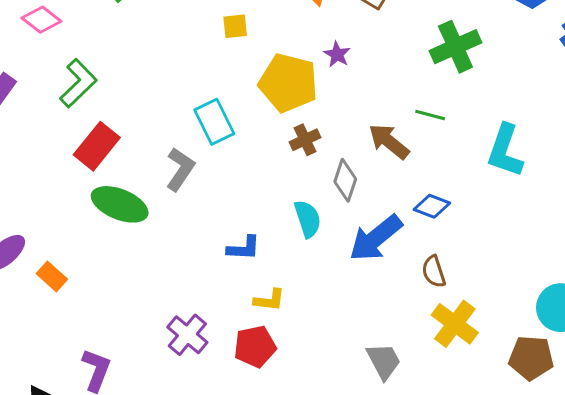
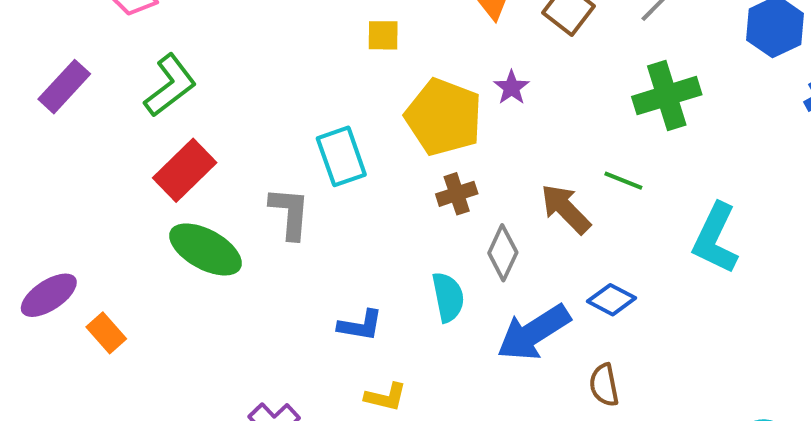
gray L-shape: (180, 169) -> (290, 213), turned -36

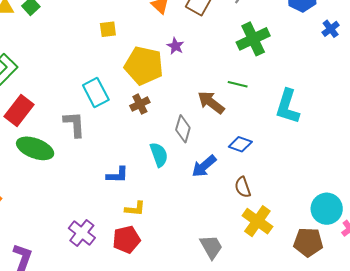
brown cross: (457, 194) -> (140, 104), moved
blue arrow: (534, 333) -> (204, 166), size x0.7

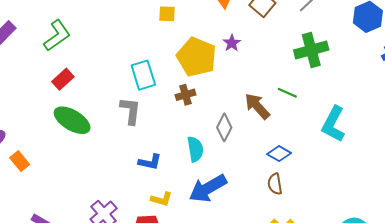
red rectangle: (19, 111) -> (63, 79), size x0.7
gray L-shape: (74, 124) -> (130, 111), moved
blue arrow: (204, 166) -> (208, 188), moved, size x1.4
brown semicircle: (243, 187) -> (275, 184), moved

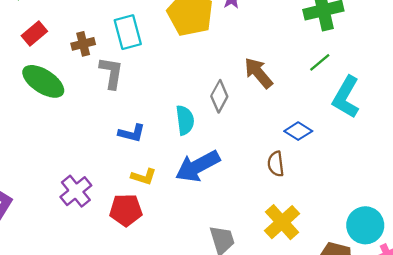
green line: (287, 93) -> (320, 62), moved, turned -66
brown cross: (185, 95) -> (83, 44), moved
blue diamond: (279, 154) -> (298, 131), moved

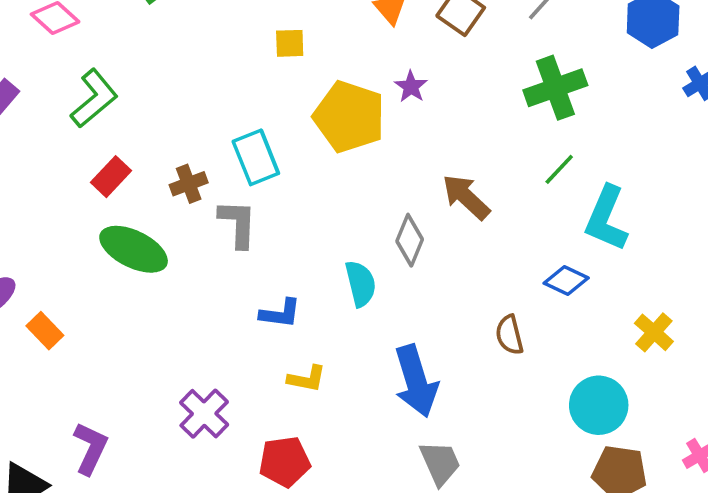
blue diamond: (298, 131) -> (566, 281), moved
blue arrow: (198, 166) -> (416, 381), moved, turned -72
red pentagon: (126, 210) -> (285, 462), moved
yellow cross: (282, 222) -> (654, 332), moved, size x0.7
cyan circle: (365, 225) -> (599, 405), moved

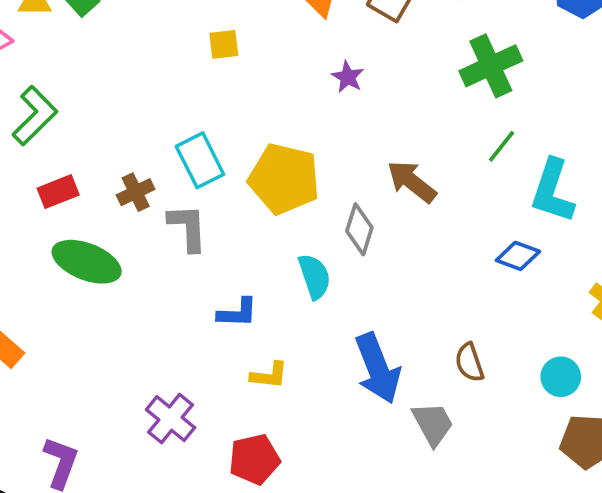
yellow pentagon: (349, 117) -> (284, 179), moved
red rectangle: (111, 177) -> (58, 192), turned 30
brown semicircle: (509, 335) -> (469, 362), moved
cyan circle: (599, 405) -> (561, 377), size x0.7
gray trapezoid: (440, 463) -> (433, 424), moved

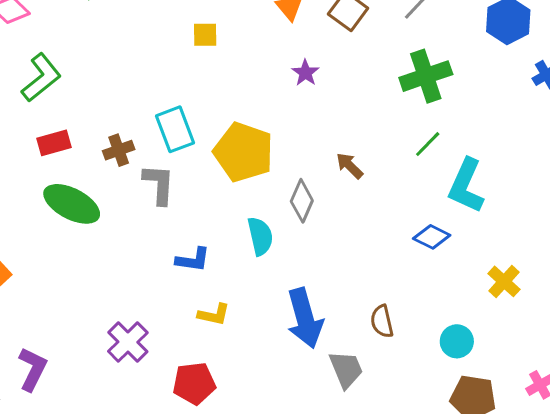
brown arrow: (412, 182) -> (350, 166), size x0.7

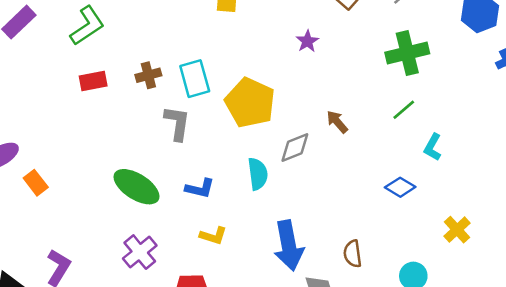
brown cross: (119, 150) -> (148, 75), moved
cyan L-shape: (466, 186) -> (433, 147), size x0.6
gray diamond: (302, 201) -> (295, 147), turned 40
green ellipse: (72, 204) -> (136, 187), moved

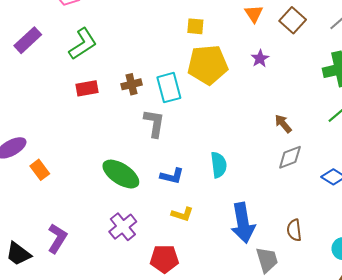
yellow pentagon: (250, 103) -> (208, 65), moved, turned -30
gray diamond: (295, 147) -> (290, 157), moved

